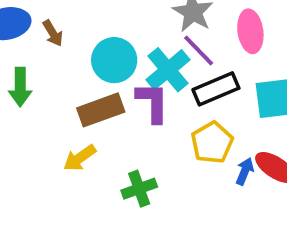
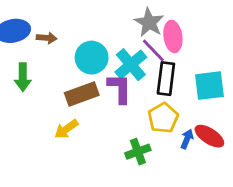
pink ellipse: (250, 31) -> (173, 36), moved
brown arrow: (53, 33) -> (47, 38), turned -54
black rectangle: (216, 89) -> (166, 79), turned -60
green cross: (139, 189) -> (138, 152), moved

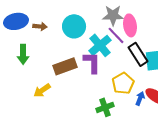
gray star: (149, 22) -> (113, 15), turned -30
cyan circle: (92, 58) -> (74, 26), moved
black rectangle: (166, 79) -> (138, 54), moved, turned -40
yellow arrow: (66, 129) -> (42, 90), moved

